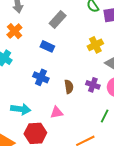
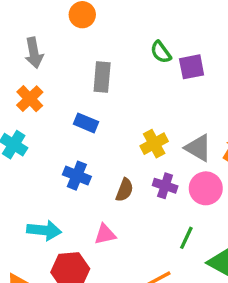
gray rectangle: (58, 20) -> (102, 77), turned -36
yellow cross: (95, 45) -> (154, 144), moved
brown semicircle: (69, 87) -> (125, 190), turned 32

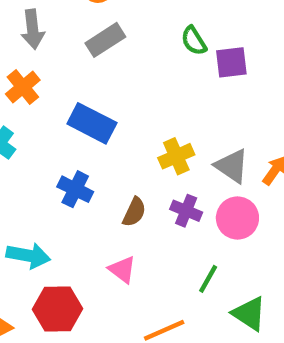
gray rectangle: (102, 77) -> (105, 40), moved, turned 48
blue rectangle: (86, 123) -> (92, 123), size x1.5
pink triangle: (105, 234) -> (122, 270), moved, turned 45

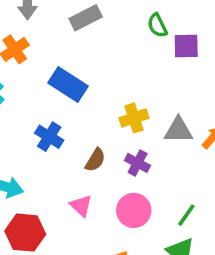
gray triangle: (232, 166) -> (178, 130), turned -40
pink circle: (237, 218) -> (134, 210), moved
green line: (208, 279) -> (186, 215), moved

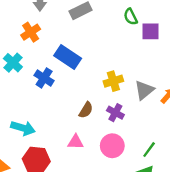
gray triangle: (178, 130) -> (144, 90), turned -40
blue cross: (49, 137) -> (44, 78), moved
pink triangle: (81, 206) -> (75, 142), turned -42

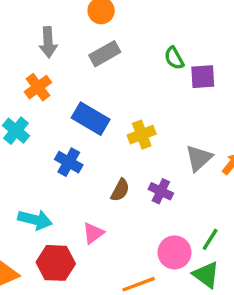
blue cross: (44, 78) -> (69, 162), moved
yellow cross: (113, 81) -> (142, 135), moved
pink triangle: (75, 142) -> (93, 233), moved, turned -35
pink circle: (112, 146) -> (175, 252), moved

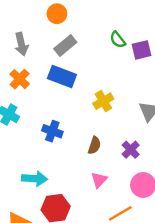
blue rectangle: (91, 119) -> (62, 77), moved
purple cross: (161, 191) -> (131, 150), moved, turned 30
pink triangle: (93, 233) -> (99, 180), moved

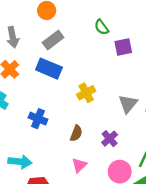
green semicircle: (118, 40) -> (102, 27), moved

